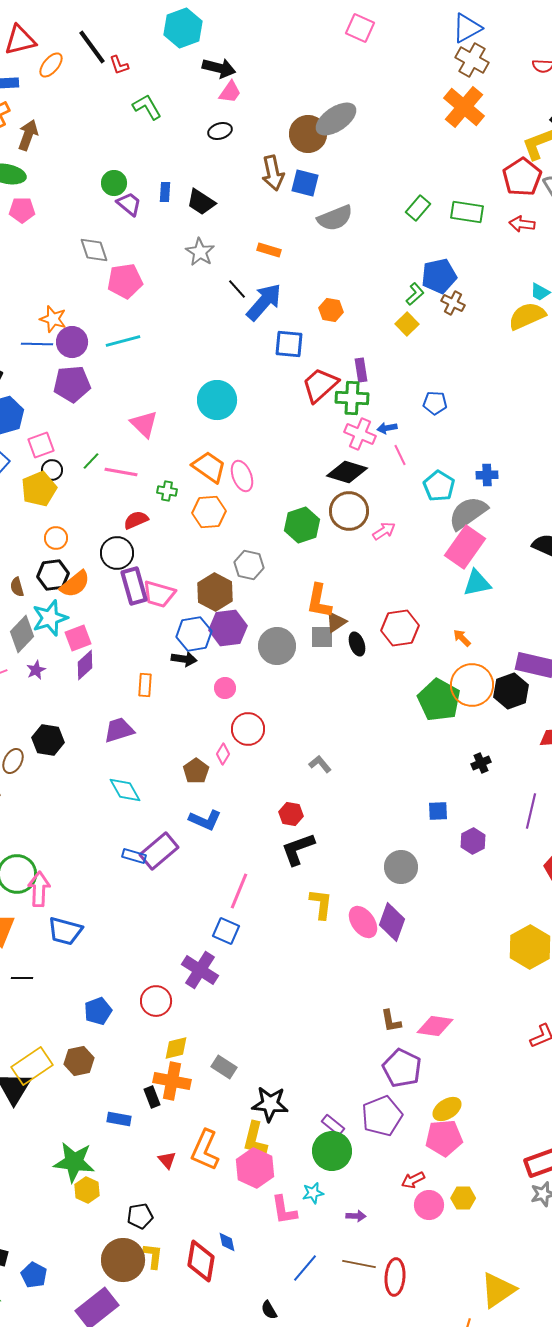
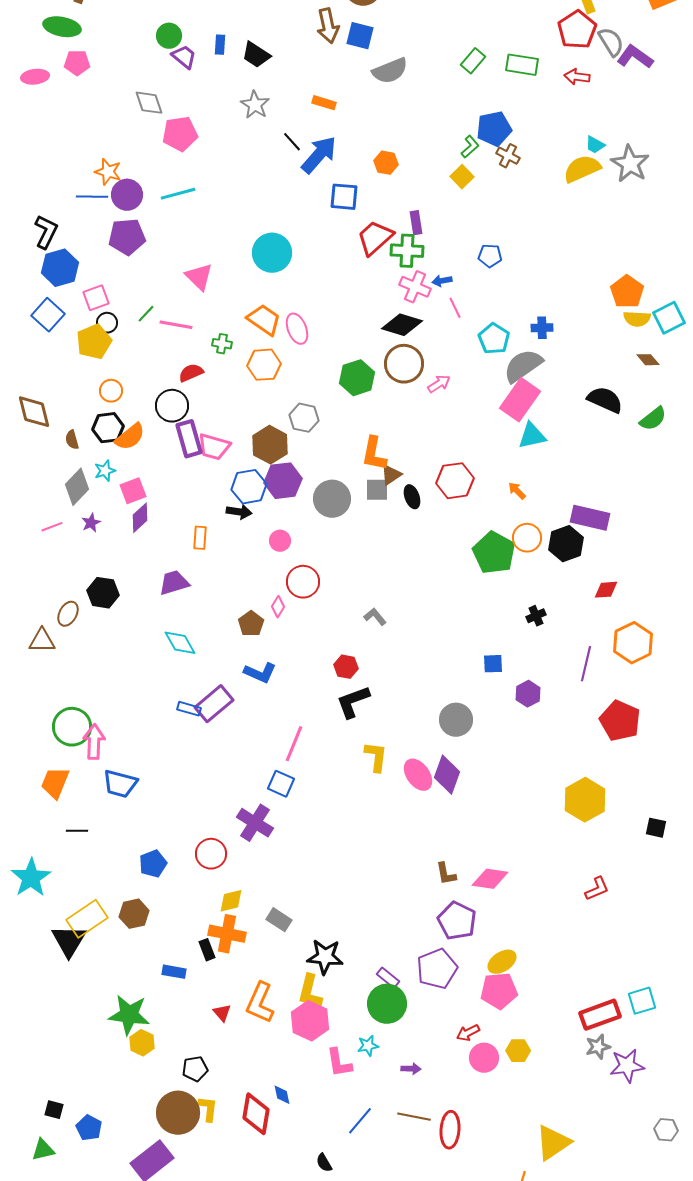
cyan star: (50, 618) -> (105, 471), size x0.6
orange circle: (472, 685) -> (527, 538), size x0.7

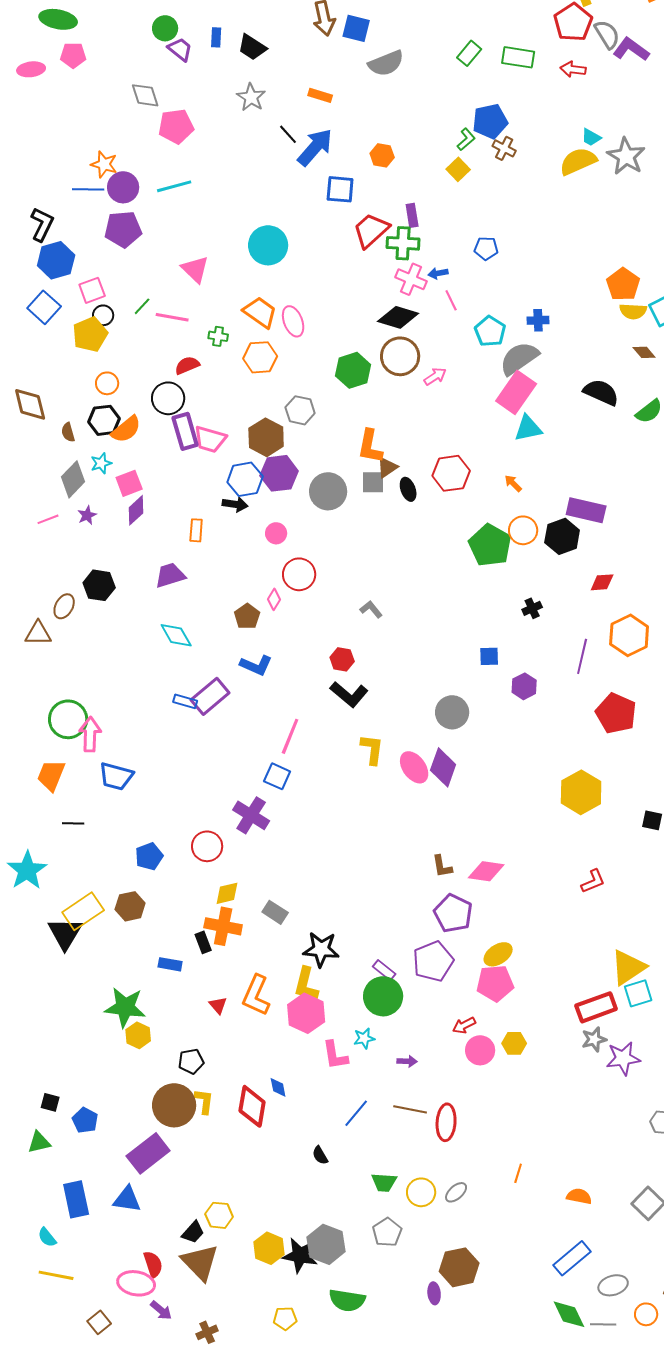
black L-shape: (353, 702) -> (349, 694), turned -120
yellow triangle: (553, 1143) -> (628, 967), moved

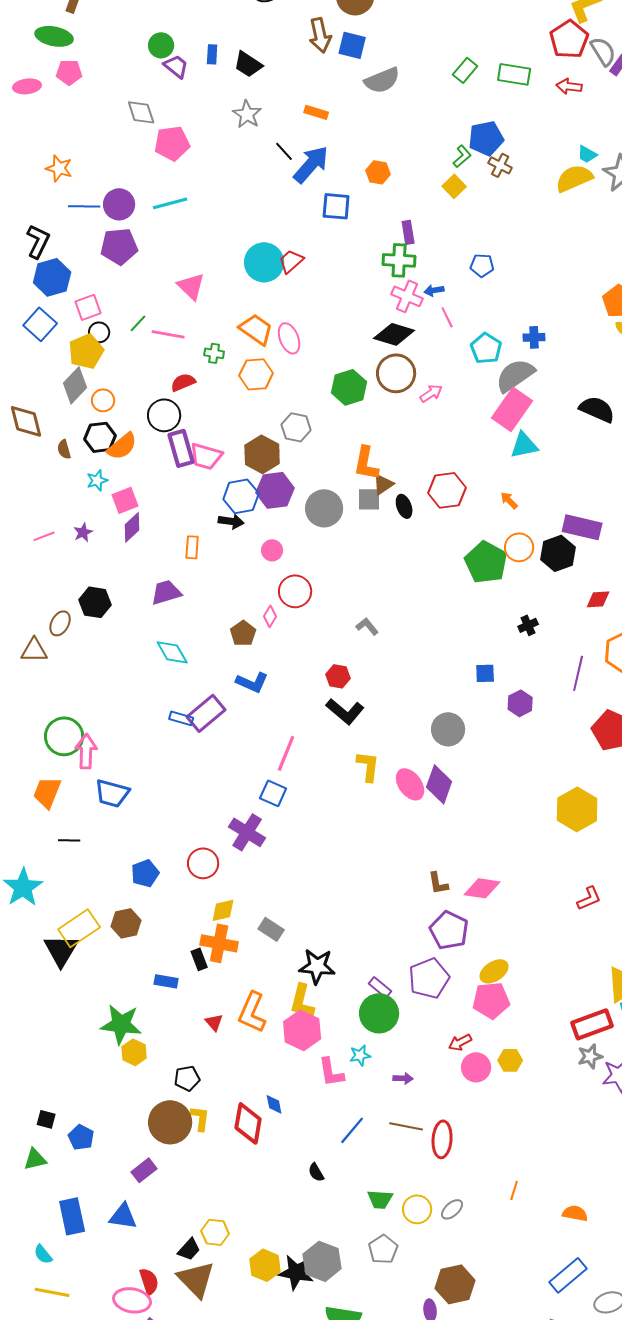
orange star: (104, 164) -> (59, 168), moved
red trapezoid: (371, 230) -> (291, 261), moved, size x0.7
gray diamond: (73, 479) -> (75, 385), moved
purple rectangle: (148, 1153) -> (144, 1170), size x0.6

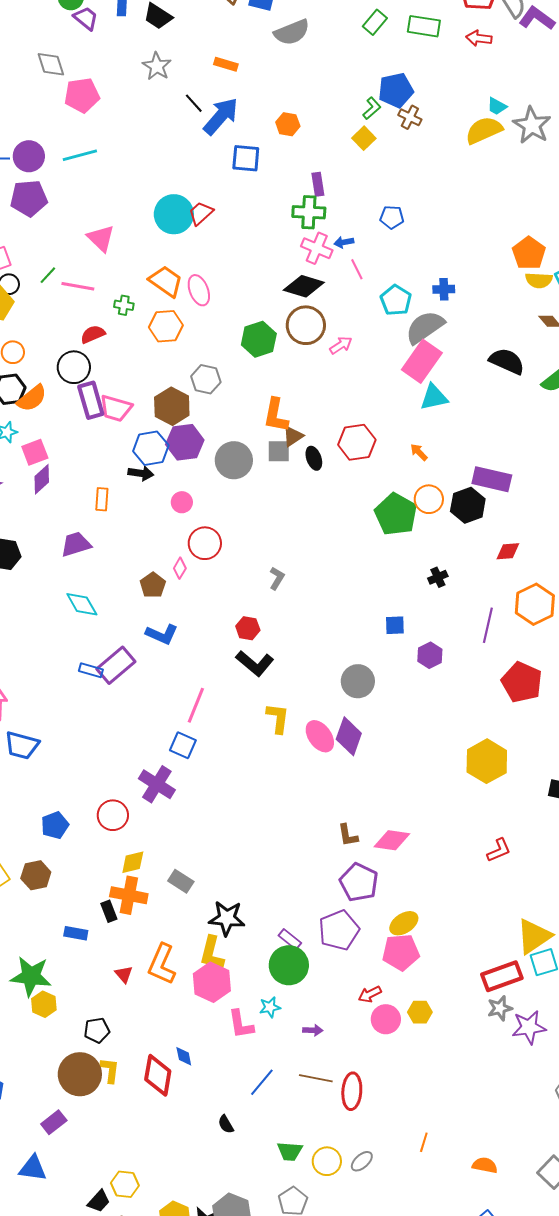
gray L-shape: (367, 626) -> (277, 578), turned 70

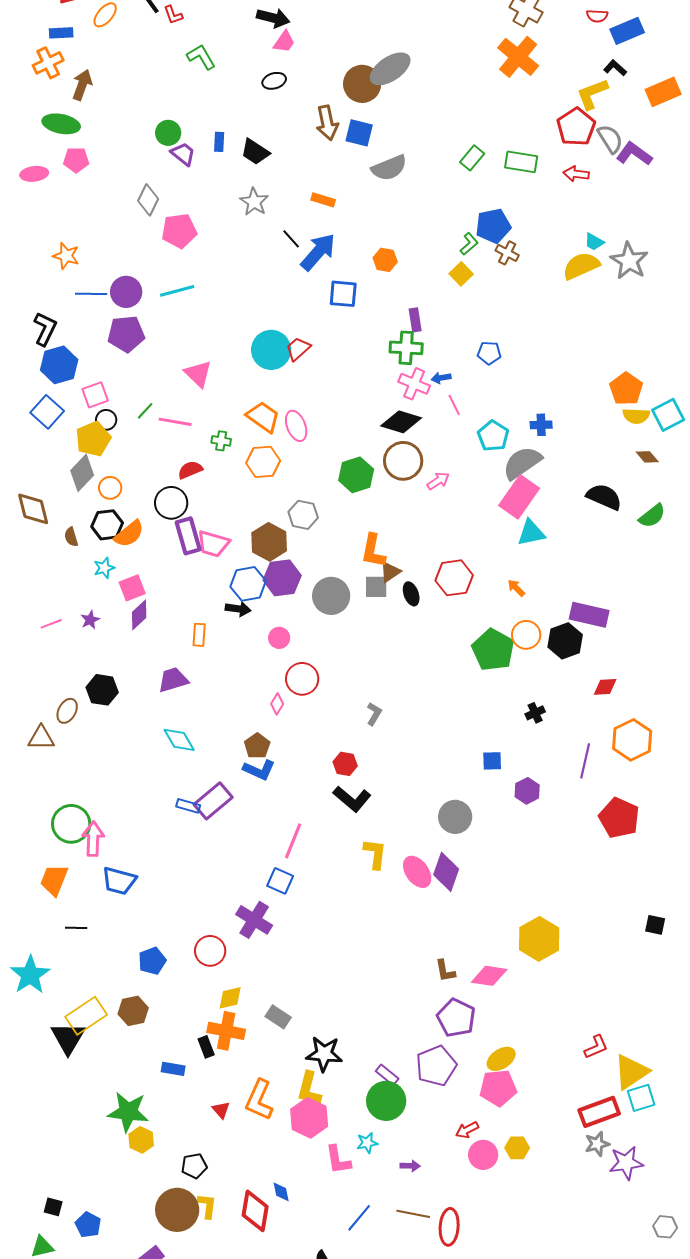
gray diamond: (51, 64) -> (148, 200), turned 44
brown pentagon: (153, 585) -> (257, 746), moved
yellow hexagon: (487, 761) -> (539, 939), moved
red L-shape: (499, 850) -> (596, 1047), moved

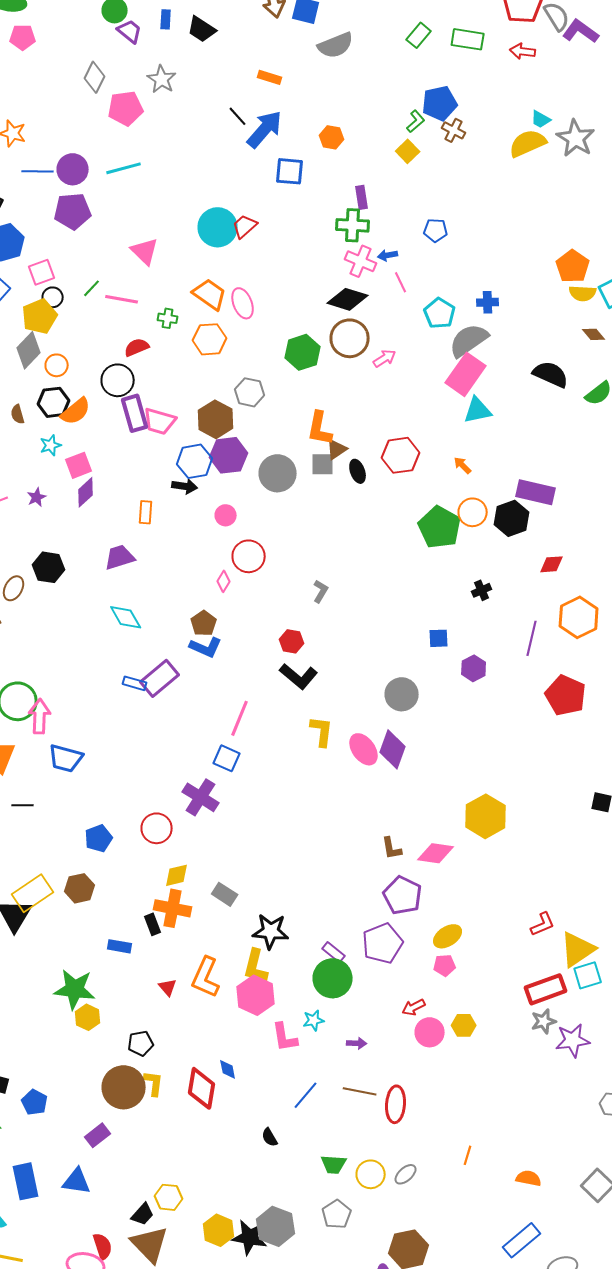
gray star: (254, 202) -> (162, 79), moved
pink pentagon: (498, 1088) -> (445, 965), size x0.6

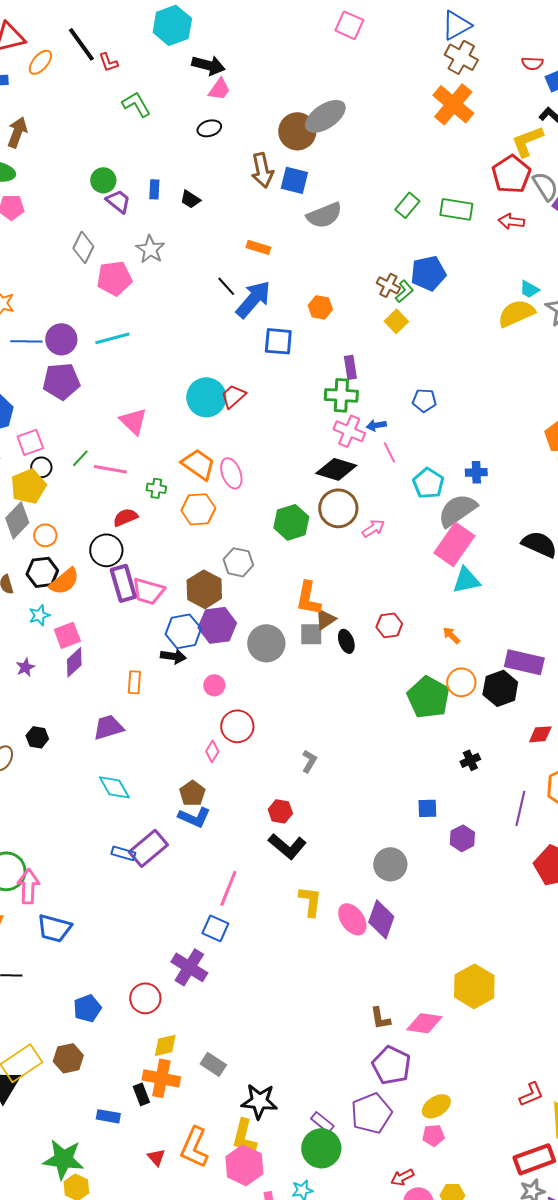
black trapezoid: (202, 29) -> (190, 199), size x0.7
brown cross: (454, 130) -> (388, 285), moved
red hexagon: (401, 455) -> (389, 625), size x0.7
black hexagon: (49, 567) -> (37, 737), size x0.7

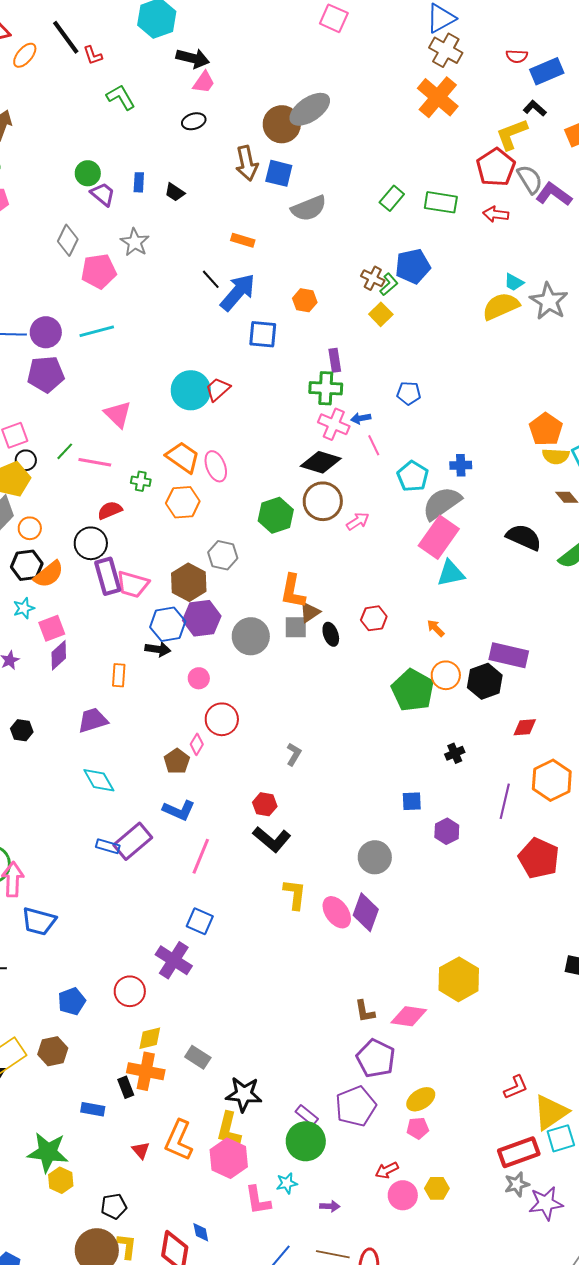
brown pentagon: (192, 793) -> (177, 761), moved
pink line: (228, 888) -> (201, 856), moved

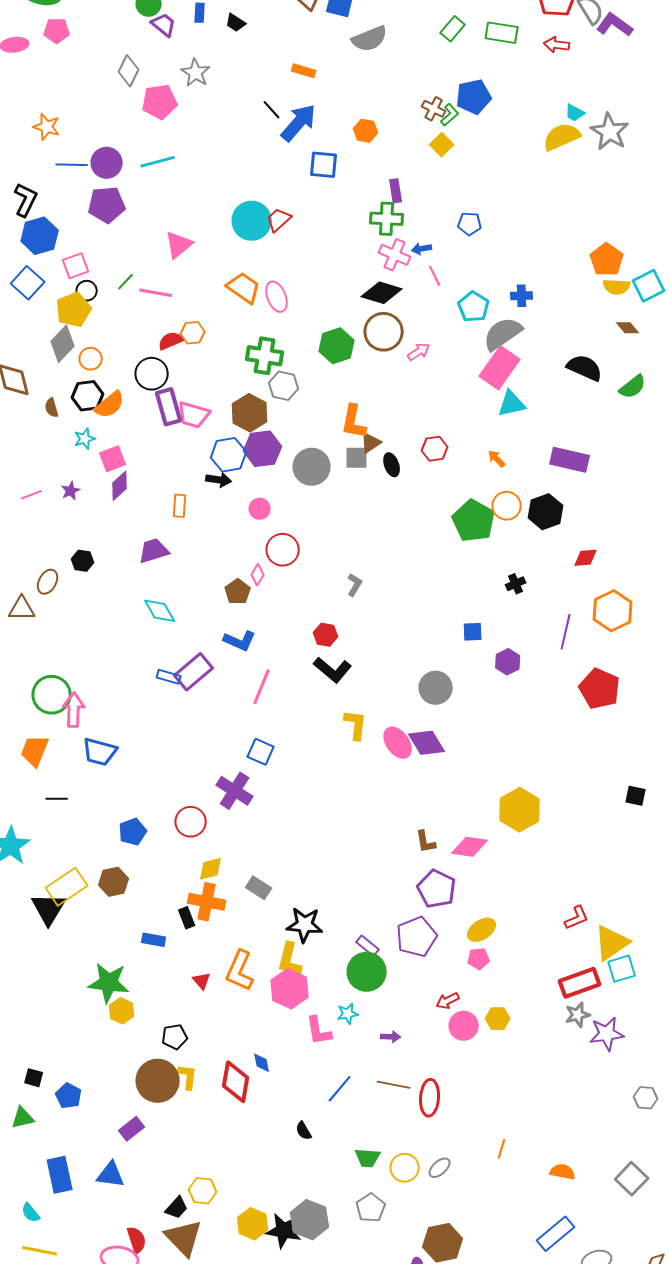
pink triangle: (118, 414) -> (179, 245), turned 36
green cross: (141, 481) -> (265, 356), moved, size x1.8
orange hexagon: (183, 502) -> (193, 333), moved, size x0.7
purple rectangle: (509, 655) -> (570, 460), moved
purple diamond: (366, 912) -> (427, 743), turned -51

